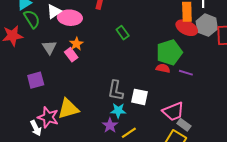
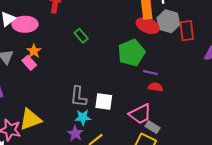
red semicircle: (163, 68) -> (155, 87), moved

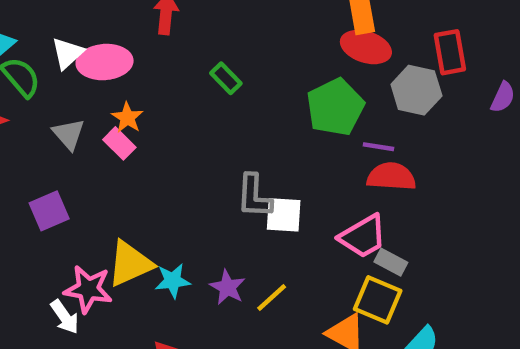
gray hexagon: (168, 21) -> (416, 90), moved
red semicircle: (155, 87) -> (391, 177), size x1.5
gray L-shape: (78, 97) -> (254, 196), moved
cyan star: (83, 117) -> (173, 281), moved

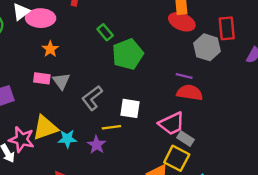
green pentagon: (335, 107) -> (128, 54), moved
gray triangle: (69, 134) -> (61, 81), moved
pink rectangle: (119, 143) -> (42, 78), moved, turned -42
gray L-shape: (254, 196) -> (92, 98), moved, turned 45
yellow line: (272, 297) -> (111, 127), moved, turned 30

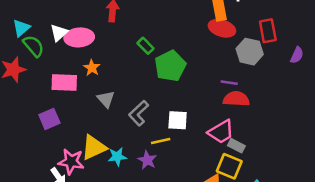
pink rectangle: (42, 78) -> (64, 82), moved, size x1.5

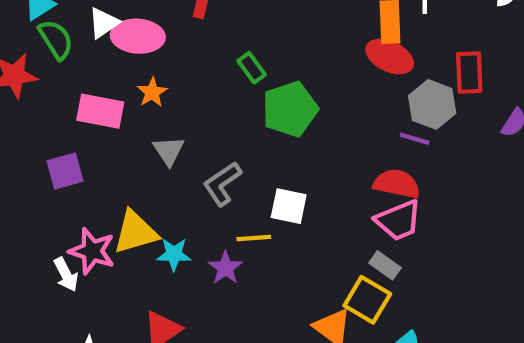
purple line: (229, 83) -> (415, 139), moved
pink trapezoid: (221, 132) -> (398, 220), moved

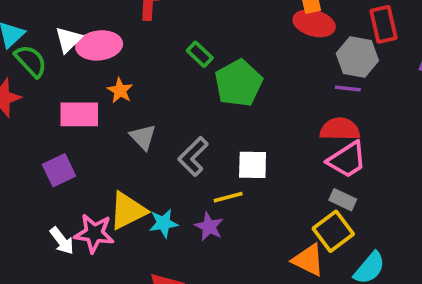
white arrow: (66, 274) -> (62, 241), moved
yellow square: (367, 300) -> (333, 231), turned 33

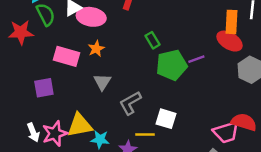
purple line: (348, 89) -> (196, 59), moved, turned -42
red semicircle: (340, 129) -> (244, 122), moved
pink star: (94, 233) -> (55, 133), turned 30

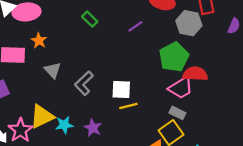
green pentagon: (172, 65) -> (174, 57), moved
yellow line: (145, 135) -> (128, 106), moved

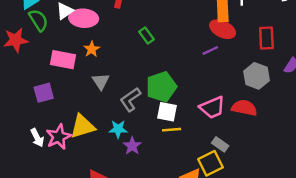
gray hexagon: (189, 23) -> (257, 76), moved
purple line: (135, 26) -> (210, 50), moved
green pentagon: (174, 57) -> (161, 87), moved
pink trapezoid: (181, 88) -> (212, 107), moved
cyan star: (64, 125) -> (118, 129), moved

